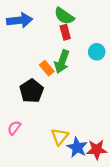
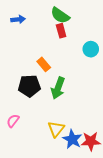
blue arrow: (20, 20) -> (18, 19), size x0.6
green arrow: (62, 62) -> (58, 88), moved
black pentagon: (31, 91) -> (29, 86), turned 30

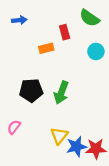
green semicircle: (60, 15) -> (89, 18), moved
orange rectangle: (44, 64) -> (46, 48), moved, turned -64
blue star: (72, 139) -> (76, 147), turned 30

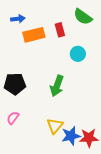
orange rectangle: (46, 48) -> (34, 35), moved, size x1.5
cyan circle: (96, 51) -> (78, 54), moved
black pentagon: (31, 90) -> (15, 84), moved

